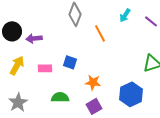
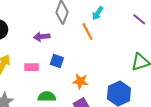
cyan arrow: (125, 15) -> (98, 13), moved
purple arrow: (34, 38) -> (42, 37), moved

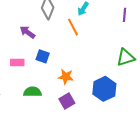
purple line: (139, 19) -> (125, 15), turned 56
purple arrow: (42, 37) -> (27, 32), turned 42

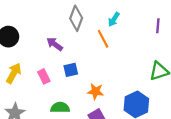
blue square: (43, 56) -> (71, 70), turned -32
pink rectangle: (17, 63) -> (44, 76), turned 64

